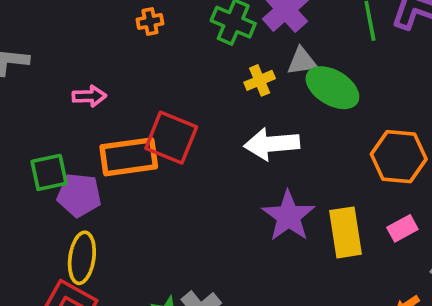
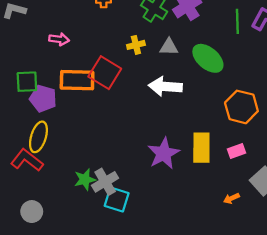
gray triangle: (302, 61) -> (169, 47), moved
yellow cross: (260, 80) -> (136, 45), moved
purple star: (288, 216) -> (164, 153), moved

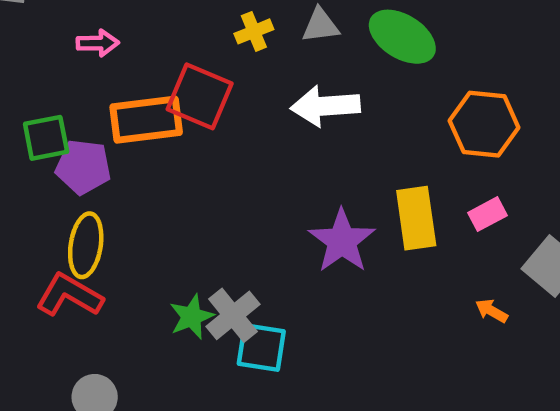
orange arrow: (231, 198) -> (491, 311), turned 63

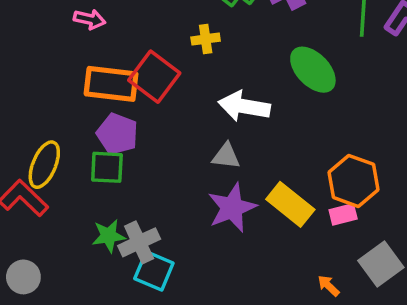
gray triangle: (320, 26) -> (226, 156), moved
orange hexagon: (484, 124) -> (353, 181), moved
green square: (46, 138) -> (107, 167), moved
purple pentagon: (83, 167) -> (117, 134), moved
yellow rectangle: (416, 218) -> (290, 204), turned -57

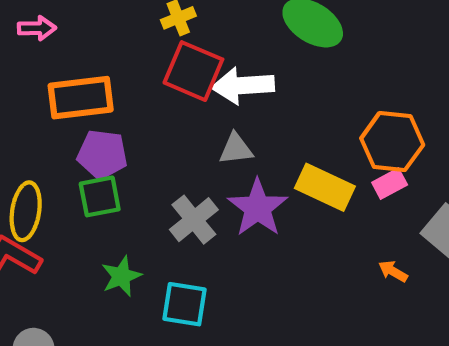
red square: (154, 77) -> (193, 71), moved
gray cross: (139, 242) -> (194, 220), moved

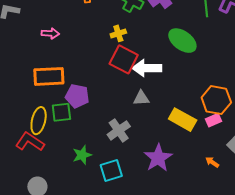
orange rectangle: (81, 98) -> (49, 76), moved
green square: (100, 196) -> (61, 112), moved
purple star: (258, 208) -> (158, 158), moved
cyan square: (185, 304) -> (111, 171), turned -30

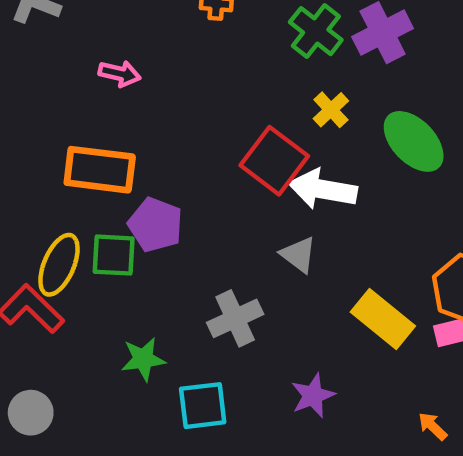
yellow cross: (118, 33) -> (331, 110), moved, turned -35
gray triangle: (141, 98) -> (298, 255), turned 30
purple star: (158, 158) -> (313, 395), size x0.7

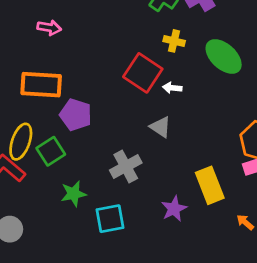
yellow cross: (331, 110) -> (174, 41), turned -30
white arrow: (323, 189) -> (172, 88), size x0.5
green square: (114, 255) -> (51, 151), moved, turned -32
yellow rectangle: (383, 319) -> (210, 185), moved, turned 33

